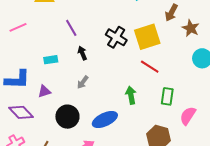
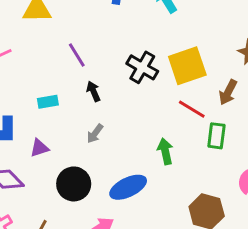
brown arrow: (171, 13) -> (228, 92), moved
green rectangle: (167, 96) -> (216, 136), moved

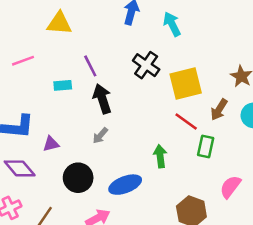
black cross: (142, 67) -> (146, 65), moved
black arrow: (94, 91) -> (102, 99), size x1.6
cyan rectangle: (48, 102) -> (63, 85), moved

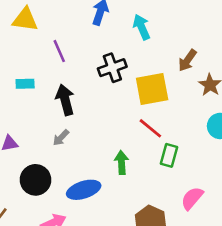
black cross: (146, 65) -> (112, 68), turned 32
purple line: (90, 66) -> (59, 51), moved
brown arrow: (219, 110) -> (187, 60), moved

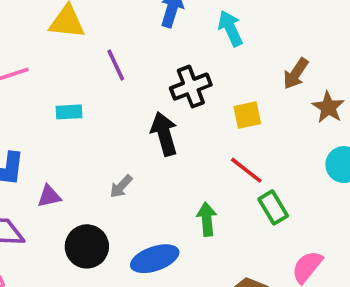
yellow square: (152, 89) -> (247, 115), size x0.6
black arrow: (65, 100) -> (164, 134), moved
green rectangle: (169, 155) -> (273, 207), turned -45

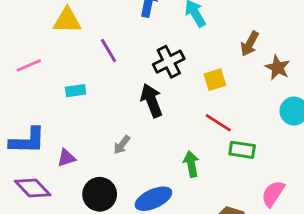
green rectangle: (273, 207) -> (242, 150), turned -45

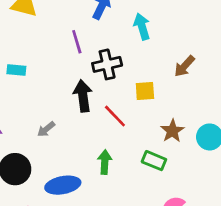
purple line: (109, 50) -> (77, 42), moved
brown star: (278, 68) -> (172, 131), moved
red line: (218, 123) -> (115, 116), moved

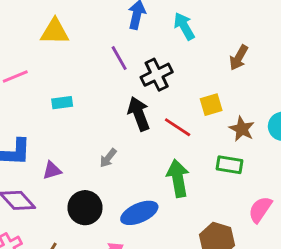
yellow square: (145, 91) -> (211, 105), moved
green arrow: (105, 162) -> (178, 178), size x1.4

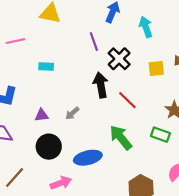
black cross: (157, 75) -> (119, 59), turned -30
yellow square: (211, 105) -> (156, 69), moved
purple triangle: (52, 170) -> (42, 115), moved
green arrow: (178, 178) -> (121, 138), turned -40

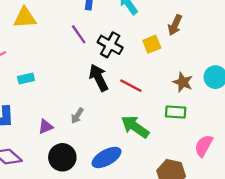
cyan rectangle: (46, 67) -> (26, 78), moved

